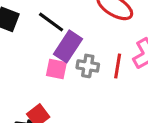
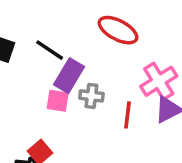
red line: (118, 66) -> (127, 115), moved

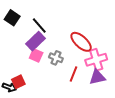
red ellipse: (118, 30) -> (81, 42), moved
purple rectangle: (69, 76) -> (36, 41), moved

